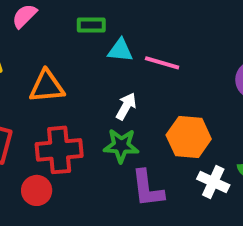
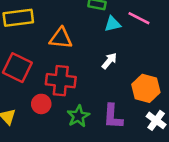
cyan triangle: (120, 50) -> (113, 24), turned -30
pink line: (162, 63) -> (139, 18), moved
green star: (121, 146) -> (78, 116), moved, turned 30

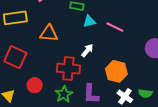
pink line: (139, 18) -> (115, 27), moved
red cross: (61, 81) -> (68, 69), moved

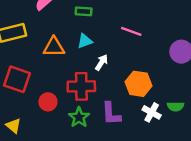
cyan triangle: (89, 21) -> (85, 41), moved
red circle: (35, 85) -> (48, 102), moved

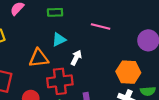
orange triangle: (54, 47) -> (39, 58), moved
orange hexagon: (138, 84) -> (128, 72), moved

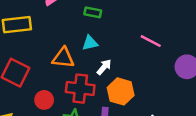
pink line: (101, 26) -> (151, 41), moved
orange hexagon: (128, 72) -> (121, 91), moved

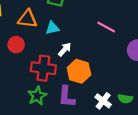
orange triangle: (63, 58) -> (27, 19), moved
red circle: (44, 100) -> (16, 45), moved

